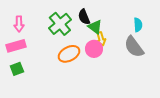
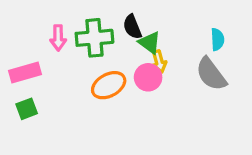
pink arrow: (19, 24) -> (58, 38), moved
green cross: (60, 24) -> (94, 38), turned 35

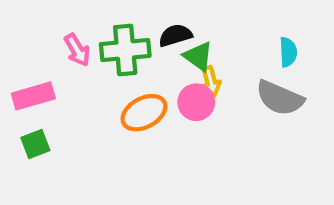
black semicircle: (132, 27) -> (175, 35), turned 95
pink arrow: (58, 38) -> (77, 50), turned -30
gray semicircle: (211, 74) -> (280, 98), turned -30

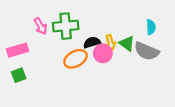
black semicircle: (175, 35) -> (92, 42), moved
green triangle: (198, 56) -> (127, 44), moved

